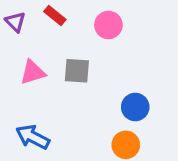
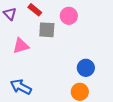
gray square: (77, 71) -> (47, 30), moved

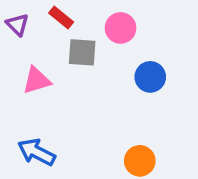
blue circle: (86, 68) -> (150, 77), moved

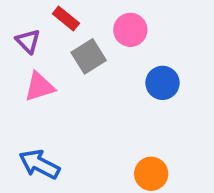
purple triangle: (17, 24) -> (28, 41), moved
gray square: (82, 52) -> (89, 56), turned -36

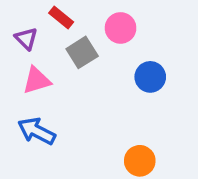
blue arrow: (39, 164) -> (37, 131), moved

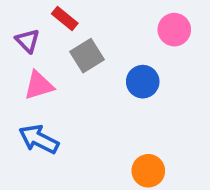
pink circle: (121, 28) -> (174, 30), moved
blue circle: (150, 77) -> (143, 82), moved

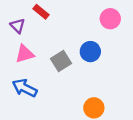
gray square: (87, 56) -> (61, 61), moved

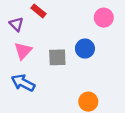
pink triangle: (25, 54) -> (23, 51), turned -30
gray square: (61, 61) -> (57, 57), turned 30

